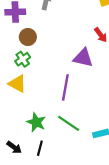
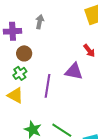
purple line: (65, 87) -> (48, 86), moved

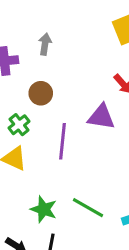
brown circle: (24, 53) -> (41, 93), moved

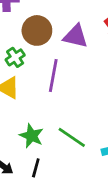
brown circle: (41, 93) -> (37, 30), size x1.4
purple triangle: (101, 117) -> (76, 36), moved

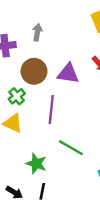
green line: (72, 137) -> (71, 148), moved

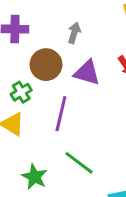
gray arrow: (37, 32) -> (74, 33), moved

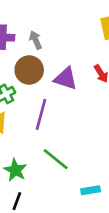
gray arrow: (74, 33) -> (36, 40), moved, turned -42

